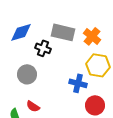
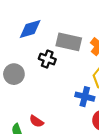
blue diamond: (21, 32) -> (30, 29), moved
gray circle: (27, 74) -> (14, 74), moved

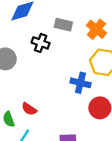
gray rectangle: (69, 42) -> (63, 25), size x0.7

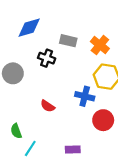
red semicircle: (29, 109) -> (48, 106), moved

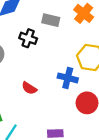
orange cross: (100, 45) -> (84, 13), moved

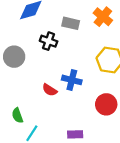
blue cross: (68, 78) -> (72, 80), moved

